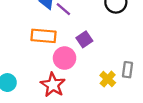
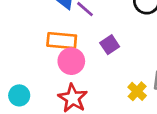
pink circle: (65, 58) -> (71, 61), moved

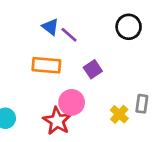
pink circle: (71, 61) -> (72, 102), moved

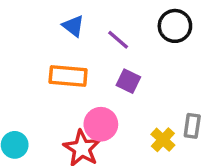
purple line: (69, 35) -> (118, 40), moved
purple square: (93, 69) -> (128, 81), turned -30

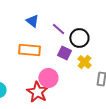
black circle: (175, 26) -> (79, 38), moved
yellow cross: (163, 140) -> (84, 62), moved

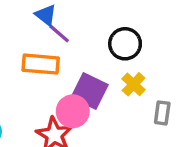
purple line: (58, 29) -> (59, 34), moved
purple square: (64, 53) -> (90, 91), moved, size x1.5

